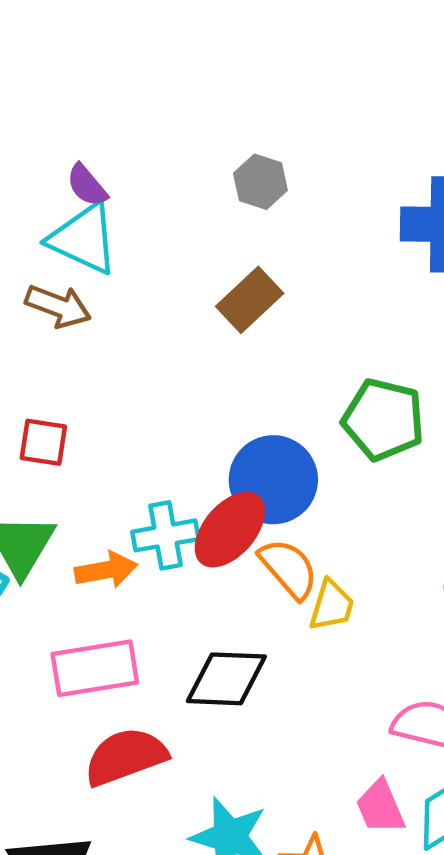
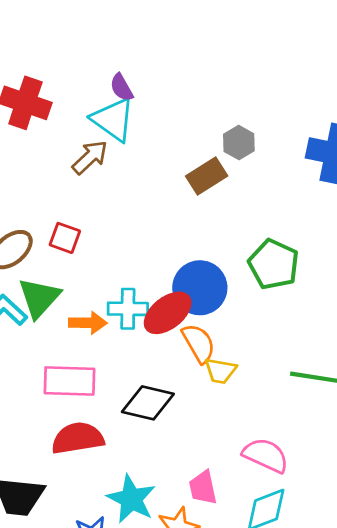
gray hexagon: (260, 182) -> (239, 143), moved
brown arrow: (58, 306) -> (90, 157), turned -75
yellow trapezoid: (332, 605) -> (220, 371), turned 72
pink trapezoid: (380, 807) -> (203, 488), moved

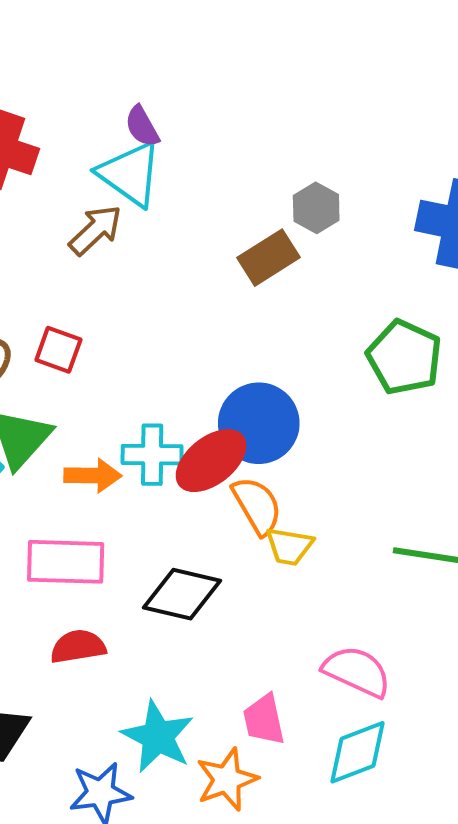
green pentagon: (274, 264) -> (404, 357), moved
red semicircle: (78, 438) -> (78, 647), size x0.7

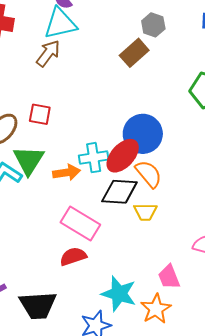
cyan triangle: (130, 174) -> (60, 23), turned -39
yellow trapezoid: (289, 546) -> (145, 212), moved
pink rectangle: (66, 562) -> (80, 223), moved, turned 39
black diamond: (182, 594) -> (119, 192), moved

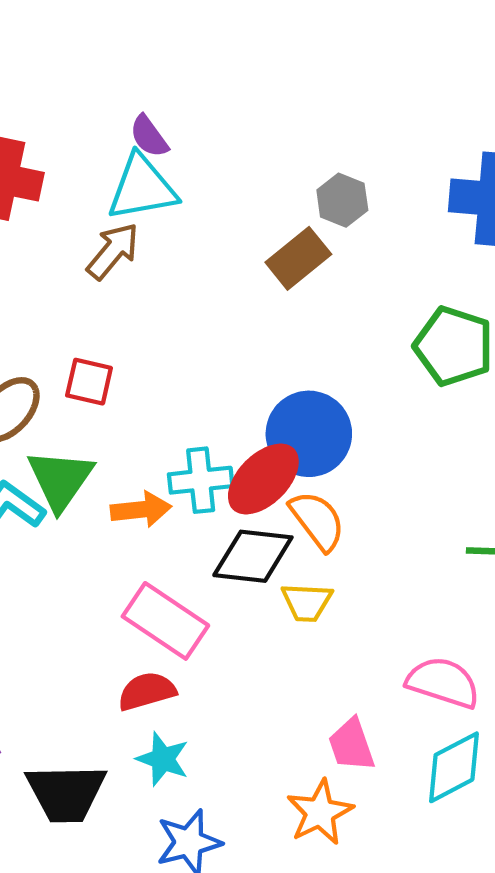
cyan star: (119, 294) -> (163, 759), moved, size x0.7

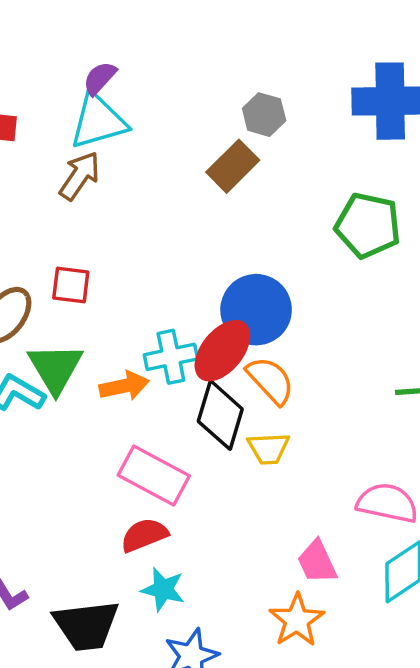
purple semicircle: (149, 136) -> (100, 78), turned 84
black diamond: (253, 556) -> (220, 415), turned -74

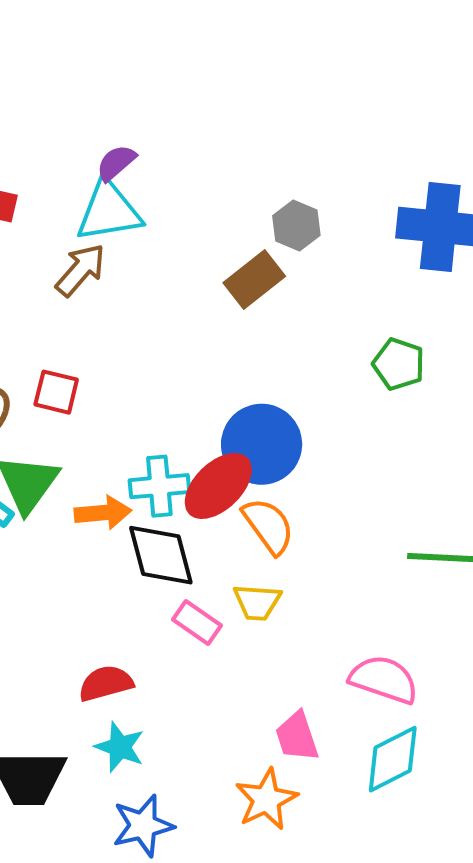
green pentagon: (368, 225) -> (399, 364), size x0.7
black diamond: (220, 415) -> (161, 555), moved, turned -38
pink rectangle: (154, 476) -> (197, 622), moved, size x0.6

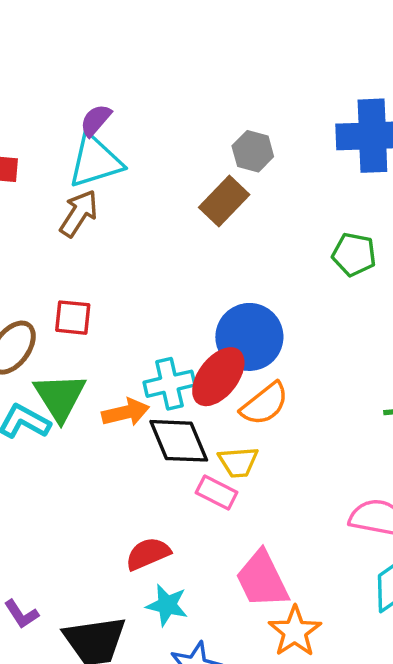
orange semicircle: (268, 526) -> (265, 404), turned 96
yellow trapezoid: (257, 602) -> (238, 462), moved
pink trapezoid: (297, 737) -> (262, 579), moved, size x1.4

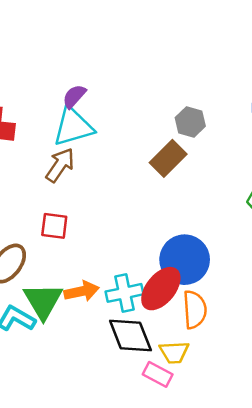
red square: (73, 318) -> (54, 226), moved
orange semicircle: (265, 404) -> (195, 310), turned -57
orange arrow: (126, 412) -> (82, 291), moved

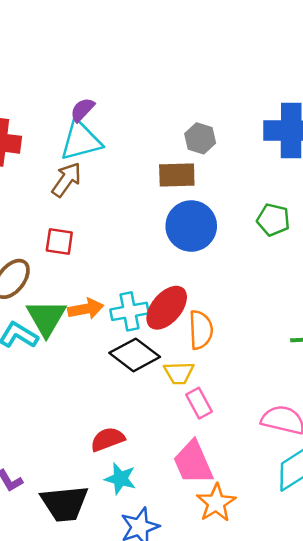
brown rectangle: (168, 158) -> (177, 175), turned 42
blue circle: (185, 260) -> (191, 226), moved
black diamond: (130, 335) -> (135, 355), turned -33
pink rectangle: (158, 374) -> (199, 403), moved, turned 32

